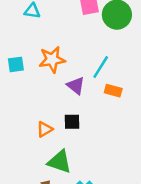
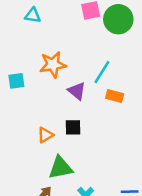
cyan square: (16, 64) -> (16, 81), moved
green triangle: (60, 162) -> (60, 168), turned -30

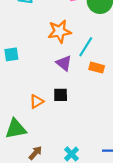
orange star: (53, 65) -> (59, 31), moved
green triangle: (60, 168) -> (16, 129), moved

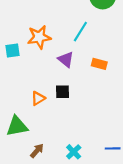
orange star: (59, 31) -> (39, 37), moved
cyan line: (86, 47) -> (80, 32), moved

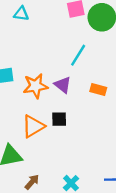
orange star: (39, 37) -> (35, 86), moved
orange triangle: (38, 98) -> (33, 126), size x1.5

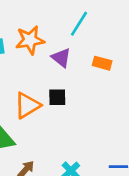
orange star: (35, 86) -> (30, 40), moved

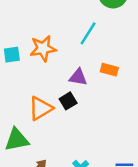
purple triangle: (61, 58) -> (78, 77), moved, turned -30
black square: (57, 97) -> (68, 101), turned -30

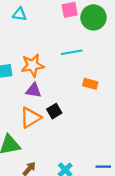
cyan line: (88, 33) -> (72, 52), turned 48
purple triangle: (78, 77) -> (34, 90), moved

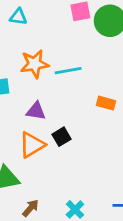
cyan line: (72, 52) -> (68, 71), moved
orange star: (33, 65) -> (35, 64), moved

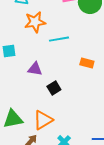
orange star: (35, 64) -> (35, 22), moved
orange triangle: (32, 145) -> (43, 120), moved

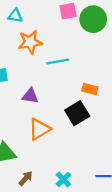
black square: (54, 88) -> (77, 113), moved, size x1.5
orange triangle: (43, 120) -> (39, 129), moved

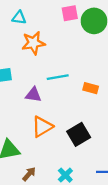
cyan line: (58, 62) -> (58, 77), moved
black square: (77, 113) -> (79, 134), moved

